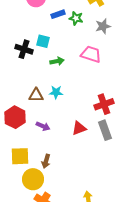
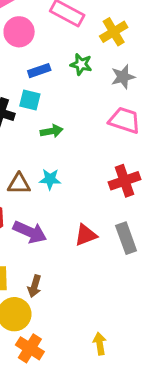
blue rectangle: (58, 14) -> (39, 71), moved
pink trapezoid: (91, 54) -> (125, 120), moved
red cross: (104, 104) -> (125, 181), moved
purple arrow: (43, 126) -> (30, 232), size x1.5

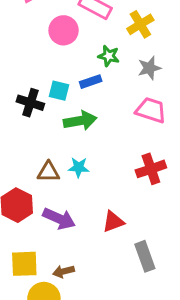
pink circle: (19, 32) -> (64, 30), moved
blue rectangle: (39, 71) -> (91, 82), moved
green arrow: (52, 131) -> (80, 121), size x1.5
gray rectangle: (126, 238) -> (145, 256), moved
brown arrow: (35, 286) -> (64, 271), turned 60

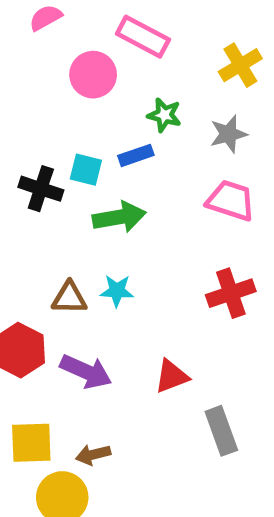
yellow cross: (140, 24) -> (240, 65), moved

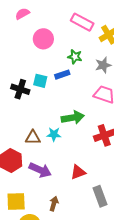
pink rectangle: (143, 37) -> (82, 22), moved
green arrow: (119, 217) -> (73, 118), moved
brown arrow: (93, 455) -> (54, 204), moved, turned 120

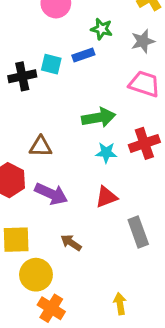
black cross: (20, 89) -> (22, 76), turned -30
cyan star: (54, 134) -> (106, 153), moved
brown arrow: (54, 204) -> (71, 243), turned -72

